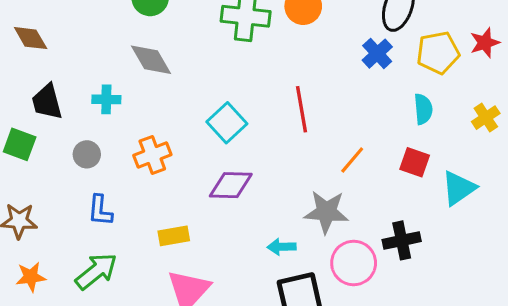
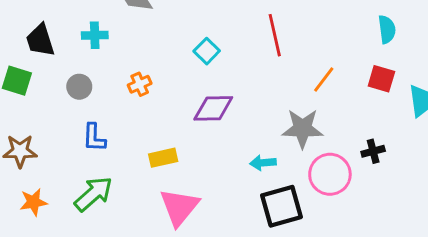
cyan square: (227, 123) -> (207, 51), size x0.7
orange cross: (152, 155) -> (140, 84), size x0.7
black cross: (402, 240) -> (373, 151), size x0.7

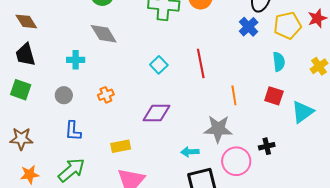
black trapezoid: (40, 40) -> (25, 55), moved
cyan square: (207, 51) -> (159, 65), moved
orange line: (324, 80) -> (234, 95), turned -48

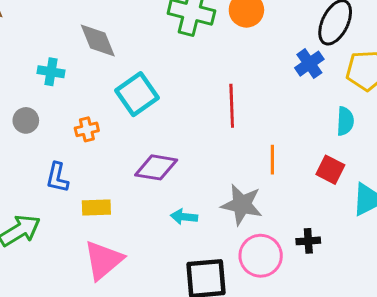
cyan square: (159, 65) -> (137, 94), moved, size x1.6
blue L-shape: (73, 131) -> (57, 178), moved
cyan arrow: (190, 152) -> (184, 217), moved

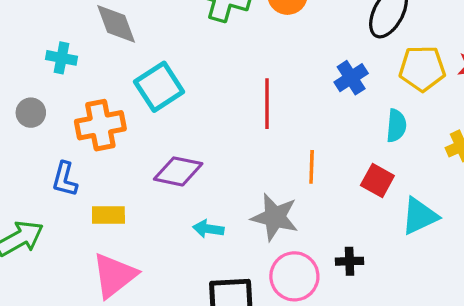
blue cross: (309, 64) -> (351, 78), moved
orange cross: (87, 129) -> (100, 125), size x1.8

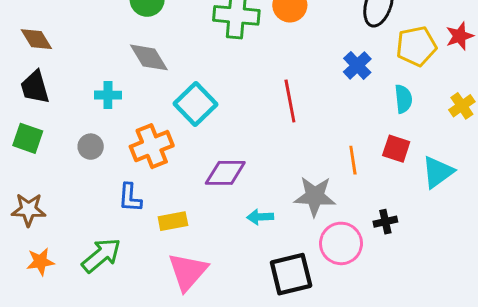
orange line: (312, 167) -> (353, 160), moved

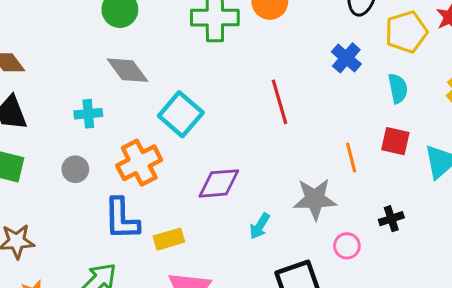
blue L-shape: (130, 198) -> (122, 219), size x1.4
cyan arrow: (260, 217) -> (260, 226), turned -50
pink circle: (341, 243) -> (347, 246), size x0.6

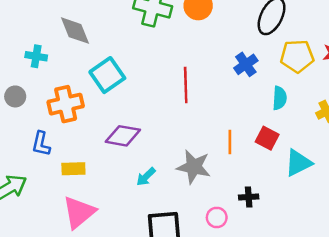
blue L-shape: (122, 219) -> (41, 144), size x0.7
pink circle: (347, 246) -> (217, 217), moved

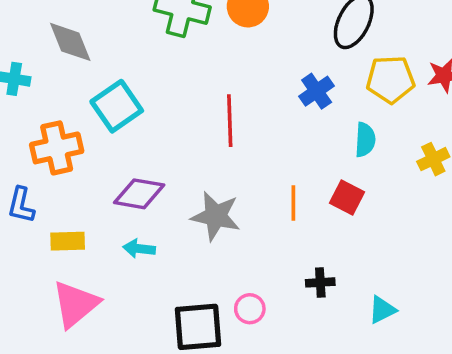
cyan triangle: (298, 163) -> (382, 310), moved, size x0.7
gray star: (194, 167) -> (216, 216), moved
cyan arrow: (146, 177) -> (139, 249), moved, turned 50
pink circle: (217, 217) -> (250, 309), moved

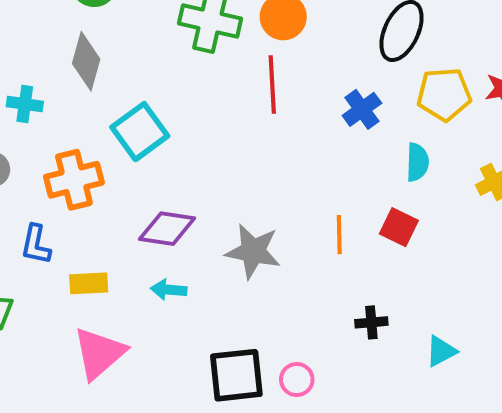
gray diamond: (70, 42) -> (86, 61), turned 39
red line: (230, 121) -> (272, 84), moved
pink circle: (250, 309) -> (297, 380), moved

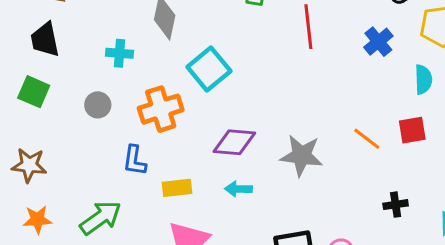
red square: (399, 227) -> (412, 130), turned -32
orange line: (339, 235) -> (367, 139), turned -48

